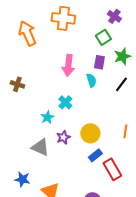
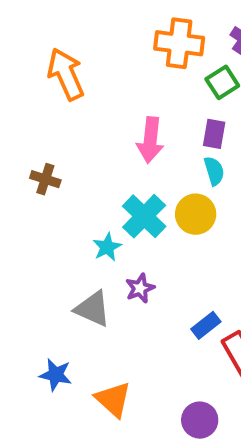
orange cross: (63, 18) -> (179, 43), moved
cyan semicircle: (91, 80) -> (214, 171), moved
cyan cross: (65, 102) -> (144, 216), size x1.5
yellow circle: (90, 133) -> (196, 214), moved

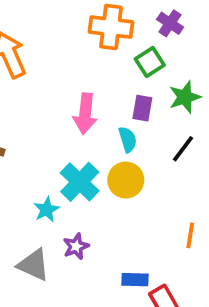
cyan semicircle: (214, 171) -> (128, 139), moved
blue rectangle: (206, 325) -> (135, 280), turned 40

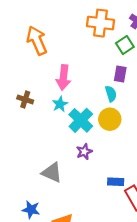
pink arrow: (85, 114) -> (63, 77), moved
cyan star: (46, 210) -> (60, 104), moved
purple star: (76, 246) -> (84, 152), moved

